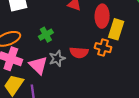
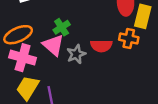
pink triangle: (38, 65) -> (53, 45), moved

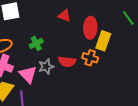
pink triangle: (53, 45) -> (28, 74), moved

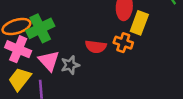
green cross: (36, 43) -> (40, 28), moved, size x1.6
gray star: (46, 67) -> (70, 65), moved

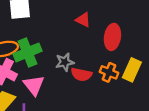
yellow rectangle: (139, 23) -> (132, 70), moved
gray star: (70, 65) -> (65, 62), moved

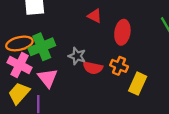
gray star: (65, 62) -> (77, 56), turned 30
yellow rectangle: (132, 70) -> (138, 84), moved

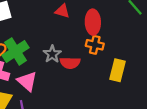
gray star: (77, 56) -> (52, 54), turned 30
orange cross: (119, 66) -> (95, 45), moved

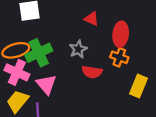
gray star: (52, 54) -> (78, 49), moved

